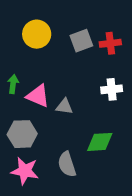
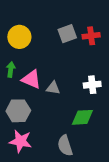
yellow circle: (37, 34) -> (19, 37), moved
white cross: (112, 89) -> (92, 85), moved
gray semicircle: (67, 164) -> (65, 146), moved

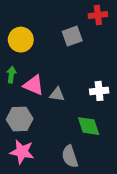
red cross: (91, 36) -> (98, 15), moved
green diamond: (82, 117) -> (89, 126), turned 75

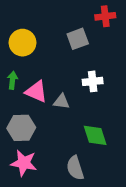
white cross: (99, 91) -> (93, 81), moved

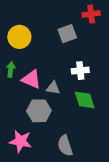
gray hexagon: (21, 128) -> (39, 111), moved
green diamond: (95, 135) -> (85, 100), moved

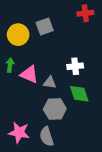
gray square: (67, 34) -> (45, 26), moved
gray hexagon: (39, 111) -> (55, 109), moved
gray semicircle: (65, 146) -> (47, 137), moved

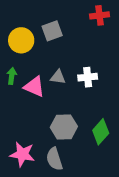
gray triangle: (50, 83) -> (58, 77), moved
green diamond: (79, 94) -> (101, 132), moved, turned 60

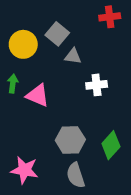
gray square: (52, 31) -> (57, 34), turned -30
gray triangle: (58, 77) -> (73, 56), moved
gray semicircle: (54, 159) -> (76, 175), moved

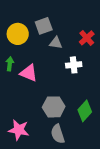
red cross: (110, 17) -> (87, 38), moved, turned -35
gray square: (57, 34) -> (44, 26), turned 30

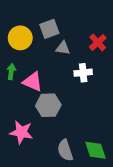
gray hexagon: (54, 107) -> (48, 105), moved
green diamond: (85, 111) -> (95, 150), moved, turned -60
pink star: (19, 130) -> (21, 132), moved

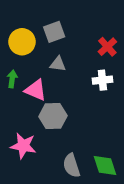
gray triangle: (63, 48) -> (58, 64), moved
white cross: (83, 73) -> (102, 80), moved

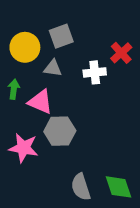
gray triangle: (58, 64) -> (53, 68), moved
white cross: (102, 80) -> (95, 72), moved
pink star: (23, 146) -> (23, 148), moved

